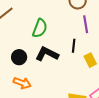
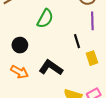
black line: (74, 46) -> (77, 41), turned -32
black L-shape: (47, 54) -> (51, 68), moved

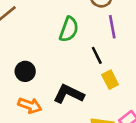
green semicircle: (45, 19) -> (69, 29), moved
yellow rectangle: (92, 58) -> (110, 80), moved

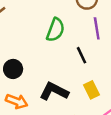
yellow rectangle: (110, 80) -> (91, 90), moved

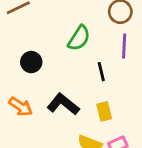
black circle: (13, 69) -> (31, 62), moved

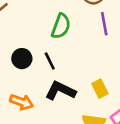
black line: (101, 72) -> (50, 61), moved

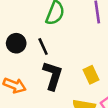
black L-shape: (60, 91) -> (53, 76), turned 80

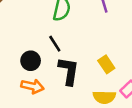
black circle: (16, 43) -> (31, 61), moved

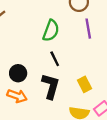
black line: (55, 44) -> (55, 59), moved

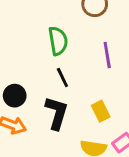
purple line: (88, 29) -> (107, 55), moved
green semicircle: (51, 31) -> (58, 41), turned -30

